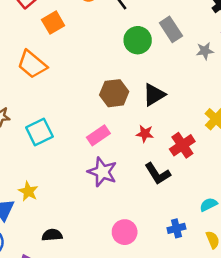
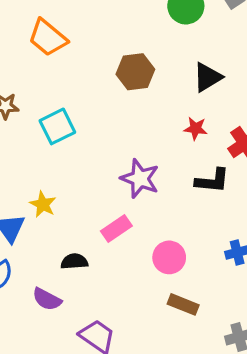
brown hexagon: (114, 93) -> (135, 72), moved
pink rectangle: (98, 135) -> (116, 229), moved
black L-shape: (158, 174) -> (212, 181), turned -52

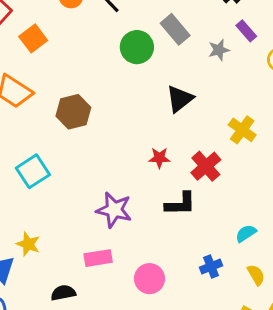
brown hexagon: (135, 72) -> (73, 112), moved
black triangle: (207, 77) -> (180, 99), moved
pink rectangle: (116, 229) -> (98, 258), turned 32

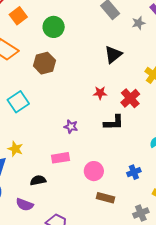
green circle: (137, 47) -> (54, 27), moved
purple star: (114, 210) -> (71, 127), size x0.6
blue cross: (211, 267) -> (134, 172), moved

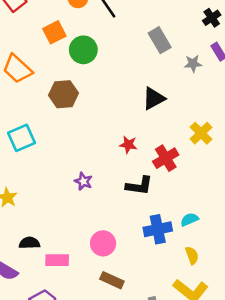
orange square: (18, 16) -> (54, 32), moved
pink rectangle: (61, 158) -> (57, 260), moved
blue cross: (134, 172) -> (158, 229), moved, size x1.5

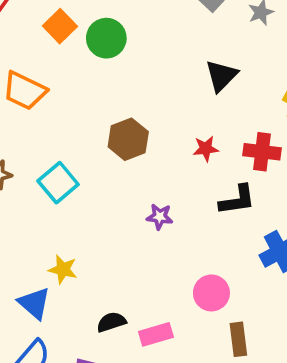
brown hexagon: (64, 94) -> (128, 139), moved
red cross: (166, 158) -> (262, 152), turned -35
brown rectangle: (112, 280) -> (238, 339), turned 75

